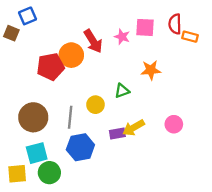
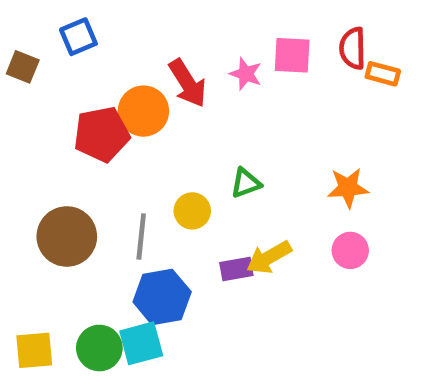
blue square: (27, 16) -> (78, 37), moved
orange star: (151, 70) -> (348, 188), moved
cyan square: (37, 153) -> (141, 343), moved

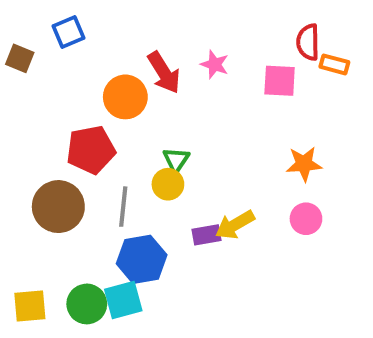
pink square: (292, 55) -> (280, 81), moved
red pentagon: (102, 134) -> (91, 150), moved
green triangle: (246, 183) -> (176, 160), moved, turned -36

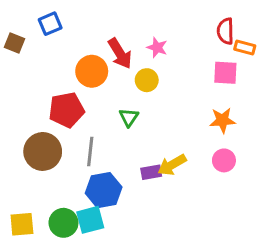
pink square: (280, 81) -> (225, 73), moved
yellow circle: (168, 184) -> (147, 80), moved

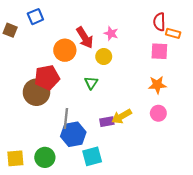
brown circle: (43, 151) -> (36, 92), moved
gray line: (90, 151) -> (66, 118), moved
cyan square: (90, 220) -> (92, 156), moved

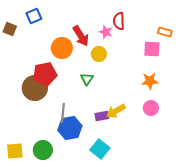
red semicircle: (159, 22) -> (119, 21), moved
cyan square: (92, 156) -> (100, 149), moved, turned -36

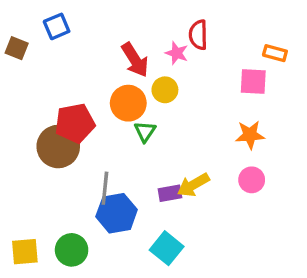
orange circle: (62, 48) -> (128, 103), moved

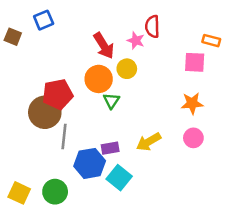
gray line: (105, 188) -> (64, 137), moved
purple rectangle: (170, 193) -> (110, 148), moved
cyan square: (167, 248) -> (119, 178), moved
yellow square: (25, 252) -> (19, 193), turned 30

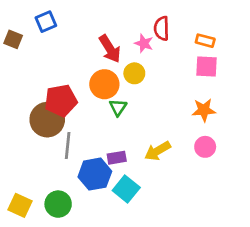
orange rectangle: (211, 41) -> (205, 41), moved

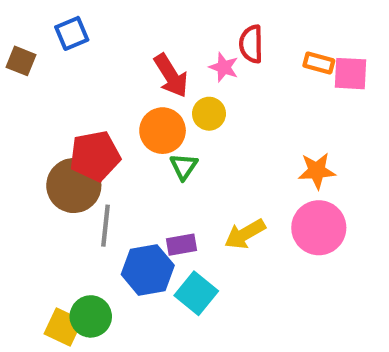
pink square: (206, 67) -> (350, 74), moved
pink circle: (205, 147) -> (319, 228), size x1.6
yellow square: (20, 205) -> (63, 327), moved

